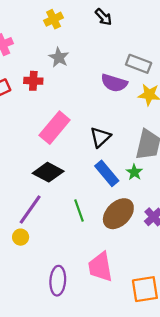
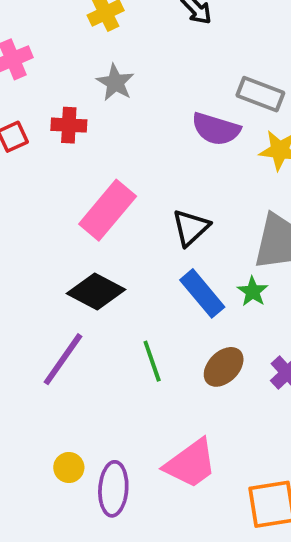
brown ellipse: (118, 214) -> (224, 367), size x0.7
yellow circle: (21, 237) -> (69, 468), moved
pink trapezoid: (100, 267) -> (191, 464), turned -116

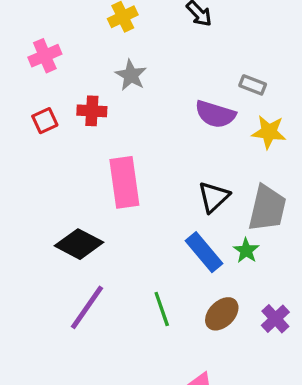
gray rectangle: (260, 94) -> (253, 85), size x0.7
pink rectangle: (108, 210) -> (124, 182), turned -48
black triangle: (191, 228) -> (214, 197), moved
black diamond: (96, 291) -> (79, 244), moved

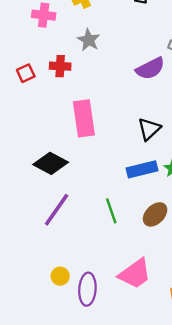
pink cross: (45, 56) -> (44, 15), moved, turned 30
purple semicircle: (215, 114) -> (150, 68), turned -44
blue rectangle: (204, 252) -> (142, 169), turned -64

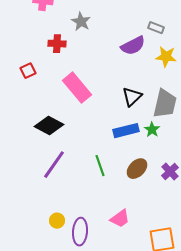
red square: (26, 73) -> (28, 71), moved
pink rectangle: (84, 118) -> (77, 88), turned -32
pink trapezoid: (135, 274) -> (120, 219), size x0.7

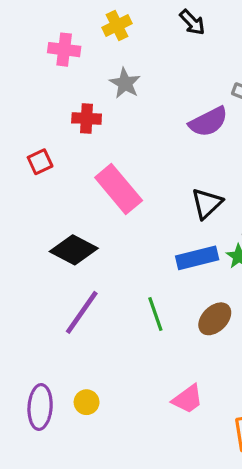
purple ellipse: (80, 232) -> (40, 407), moved

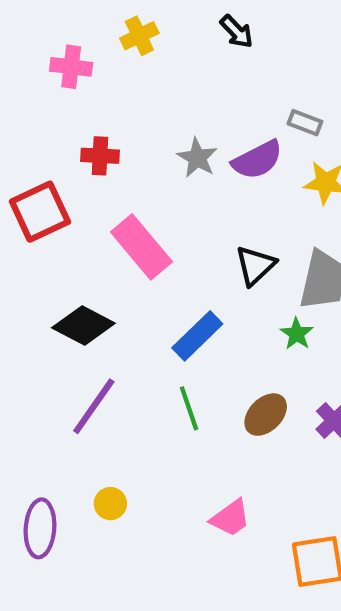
gray star: (125, 83) -> (197, 158), moved
red square: (40, 162) -> (40, 212), size x1.8
blue rectangle: (197, 258) -> (197, 336), moved, turned -30
yellow circle: (87, 402) -> (110, 504), moved

